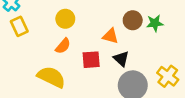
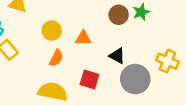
orange triangle: (111, 36) -> (83, 38), moved
red square: (91, 60) -> (89, 79), moved, turned 36

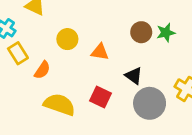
orange semicircle: (56, 58) -> (42, 70), moved

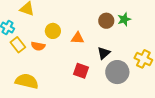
orange semicircle: (42, 70) -> (38, 46), moved, turned 72
black triangle: (134, 76) -> (104, 53), turned 48
yellow semicircle: (59, 104) -> (27, 81), moved

